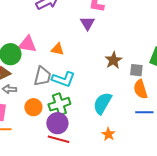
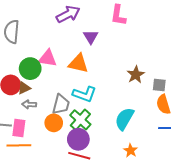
purple triangle: (87, 23) -> (91, 37), moved
orange triangle: (57, 49) -> (78, 63), size x1.5
gray trapezoid: (42, 76) -> (61, 104), moved
green cross: (59, 104) -> (80, 120), turned -30

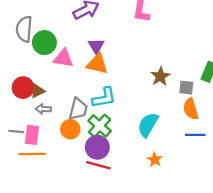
purple triangle: (91, 37) -> (96, 46), moved
green circle: (30, 69) -> (44, 43), moved
cyan L-shape: (84, 94) -> (104, 98), turned -30

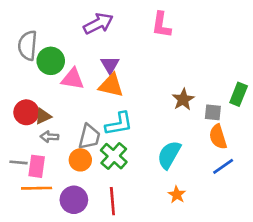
blue line: (195, 135) -> (223, 166), turned -36
purple circle: (97, 147) -> (74, 200), moved
red line: (98, 165) -> (112, 201), turned 70

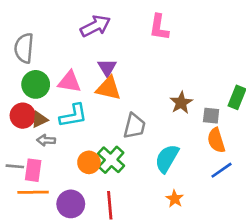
green circle: (51, 61) -> (36, 84), moved
cyan L-shape: (119, 124) -> (73, 116), moved
gray trapezoid: (89, 137) -> (134, 126), moved
orange circle: (80, 160) -> (89, 162), moved

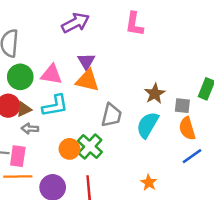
cyan semicircle: (167, 158) -> (148, 125), moved

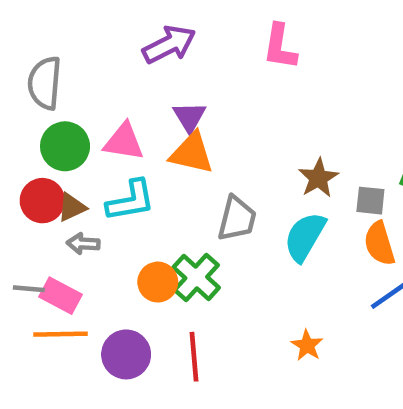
pink rectangle: (18, 156) -> (60, 296), turned -70

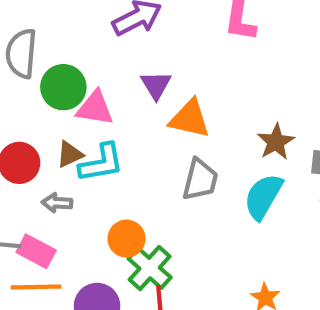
green circle: (65, 146) -> (63, 87), moved
orange triangle: (192, 153) -> (190, 119), moved
brown triangle: (72, 207) -> (70, 154), moved
green cross: (196, 278) -> (150, 268), moved

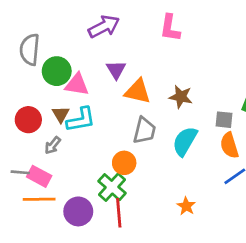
brown star: (276, 142) -> (181, 97), moved, turned -30
brown triangle: (70, 154) -> (61, 114), turned -36
gray arrow: (57, 203) -> (53, 145), turned -54
orange circle: (126, 239) -> (124, 163), moved

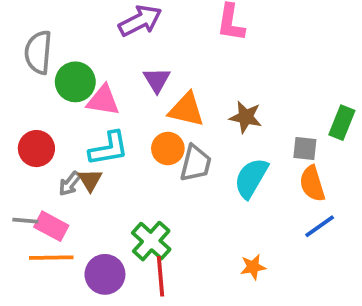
brown triangle: (61, 114) -> (90, 180), moved
orange circle: (124, 163) -> (168, 149), moved
orange star: (186, 206) -> (253, 267), turned 30

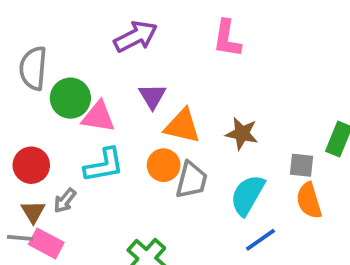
brown triangle: (90, 180) -> (33, 212), moved
blue line: (320, 226) -> (261, 240), moved

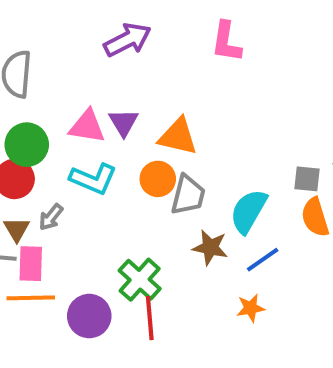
purple triangle: (152, 96) -> (124, 122), moved
green circle: (70, 98) -> (27, 145), moved
brown star: (242, 133) -> (210, 247), moved
cyan L-shape: (104, 165) -> (93, 179), turned 33
pink rectangle: (46, 243) -> (31, 264), turned 64

